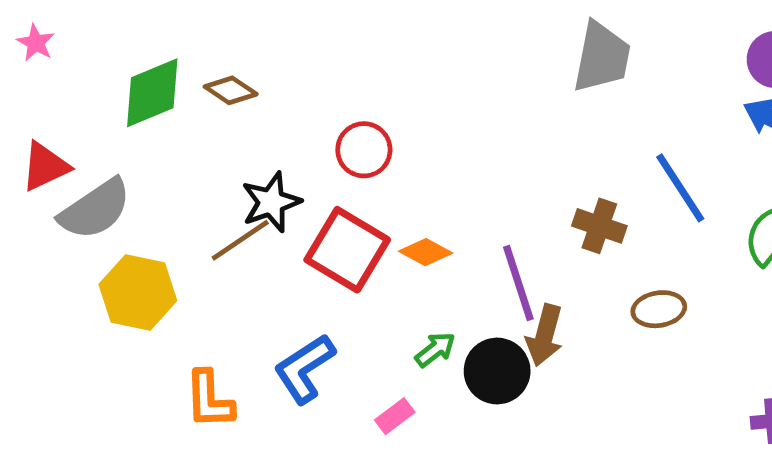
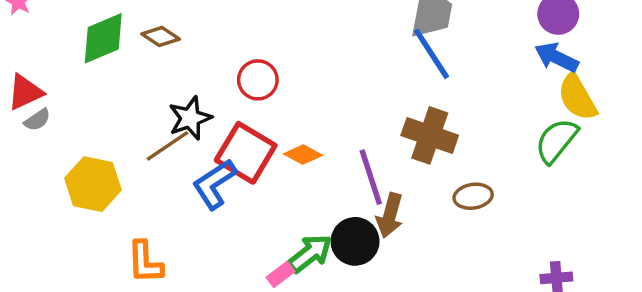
blue line: (680, 188) -> (431, 54), moved
gray semicircle: (95, 209) -> (37, 120), moved, size x0.5
brown cross: (599, 226) -> (430, 135), size x1.4
green arrow: (435, 350) -> (310, 254), moved, size x1.5
blue L-shape: (304, 369) -> (214, 184), moved

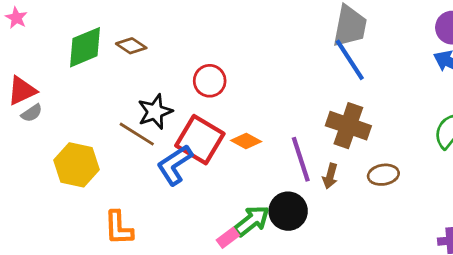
brown line: (168, 146) -> (137, 134), turned 66
brown arrow: (390, 215) -> (330, 176), moved, size x0.7

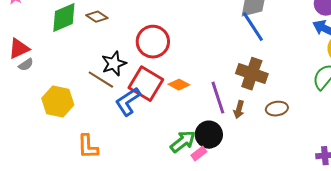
red circle: (210, 81) -> (153, 42), size x1.4
pink rectangle: (228, 238) -> (199, 154), moved

